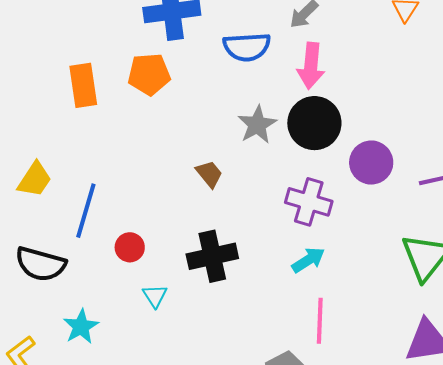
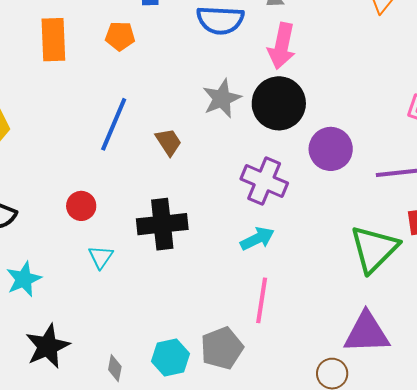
orange pentagon: (149, 74) -> (120, 36), size x0.7
blue line: (86, 211) -> (114, 124), moved

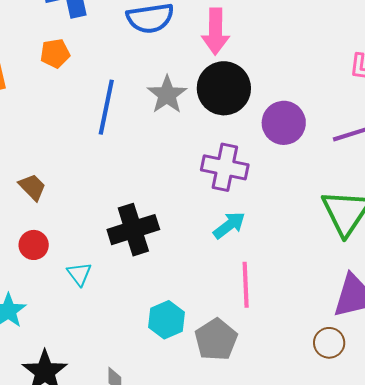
blue line: (114, 124) -> (106, 107), moved
brown trapezoid: (168, 142) -> (32, 187), moved
red circle: (81, 206) -> (34, 245), moved
cyan hexagon: (170, 358) -> (167, 320), moved

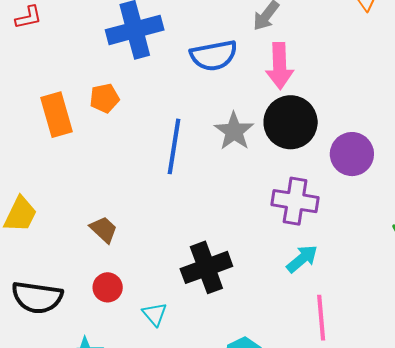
orange pentagon: (55, 53) -> (104, 98), moved

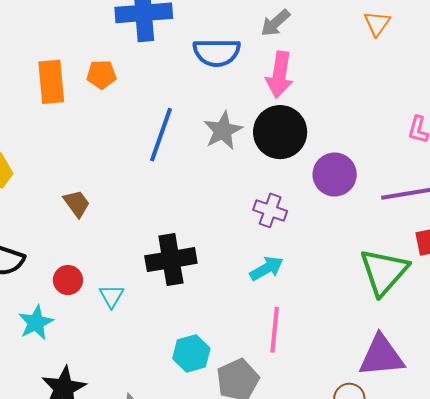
purple cross: (295, 201) -> (270, 210), size x0.7
red circle: (108, 287) -> (68, 280), moved

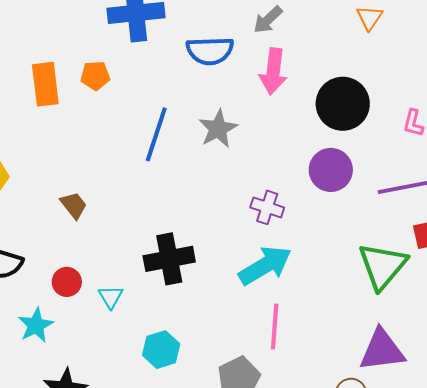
black circle: (280, 132) -> (343, 104), moved
cyan arrow: (267, 268) -> (265, 265), size x1.6
cyan hexagon: (191, 353) -> (161, 350), moved

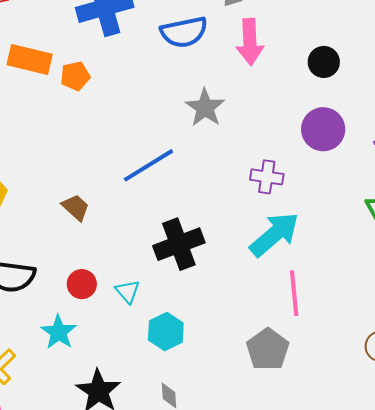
orange rectangle: (45, 84) -> (30, 60), moved, turned -60
black circle: (343, 104) -> (324, 62), size x0.6
blue line: (156, 134) -> (148, 165), moved, turned 50
cyan hexagon: (161, 350) -> (166, 332), moved

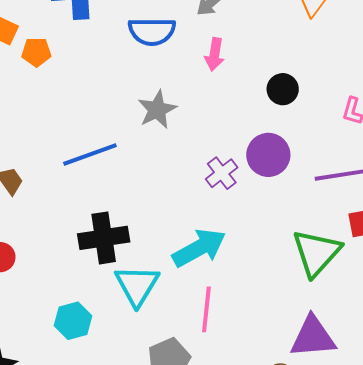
pink arrow: (250, 42) -> (215, 54), size x0.7
purple cross: (267, 177) -> (222, 173), moved, turned 32
cyan triangle: (128, 291) -> (137, 285), moved, size x1.8

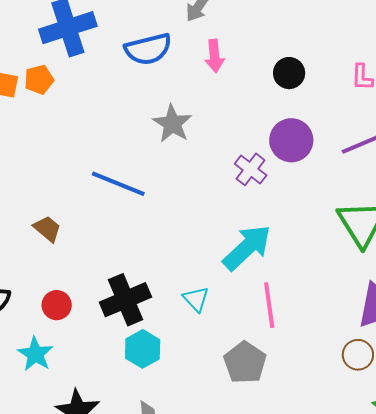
orange pentagon: (36, 52) -> (39, 80), moved
blue line: (90, 155) -> (118, 184), turned 56
black cross: (104, 238) -> (125, 300), moved
cyan triangle: (137, 285) -> (196, 299), size x0.6

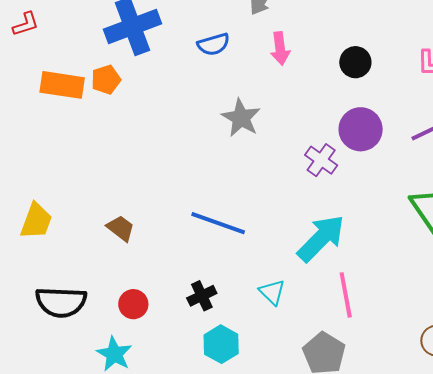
blue semicircle: (148, 49) -> (214, 44), size x0.7
blue line: (118, 184) -> (218, 223), moved
black cross: (125, 300) -> (202, 296), size x0.6

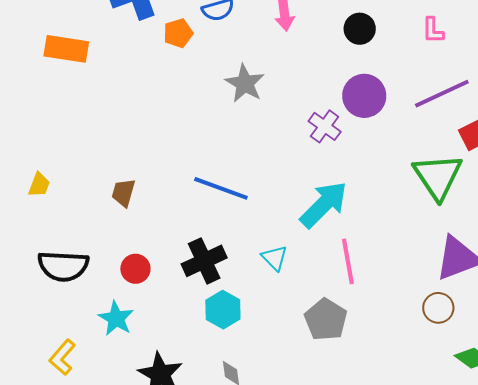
orange pentagon: (106, 80) -> (178, 33), moved
yellow trapezoid: (36, 221) -> (39, 185), size x0.7
brown trapezoid: (121, 228) -> (123, 193), turned -112
black cross: (202, 296) -> (204, 261), size x1.5

